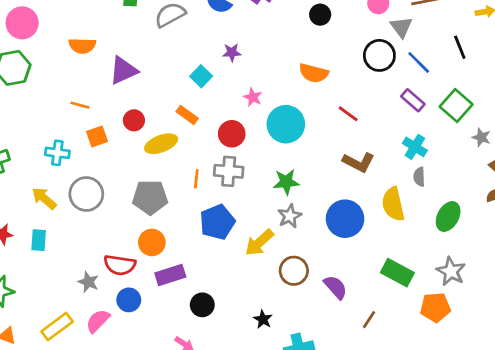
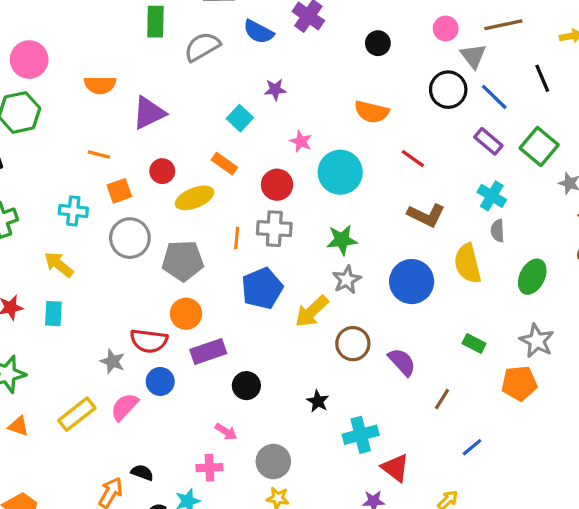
gray circle: (86, 194) -> (130, 238), moved
green rectangle: (397, 273) -> (474, 344), size x0.6

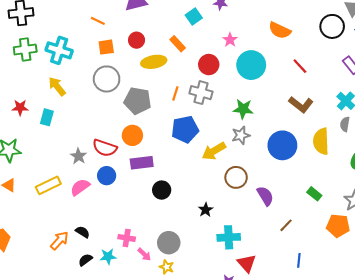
cyan cross: (73, 211) -> (59, 50), moved, size x1.4
pink arrow: (226, 432) -> (144, 254), moved
blue line: (472, 447) -> (299, 260), turned -56

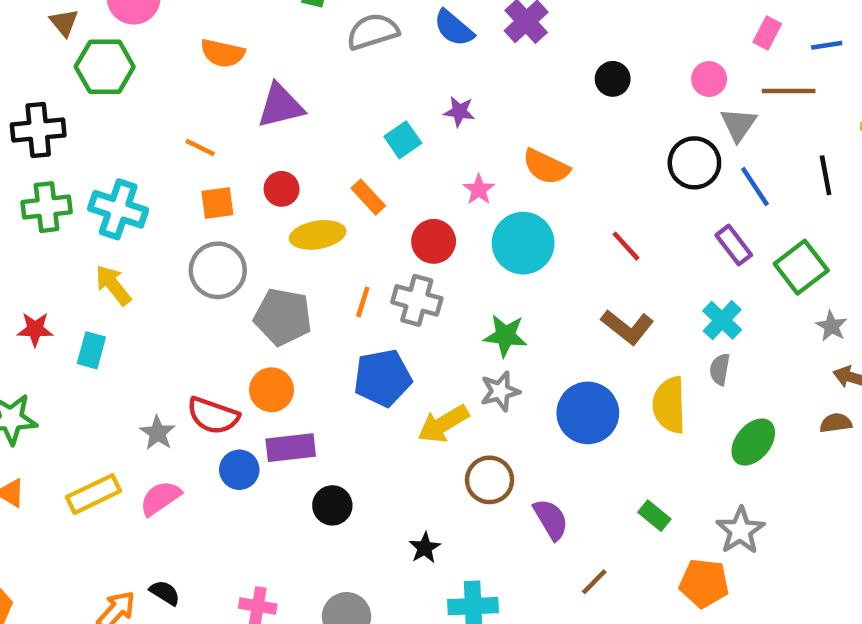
orange semicircle: (280, 30) -> (546, 167), moved
blue circle: (107, 176) -> (239, 470), moved

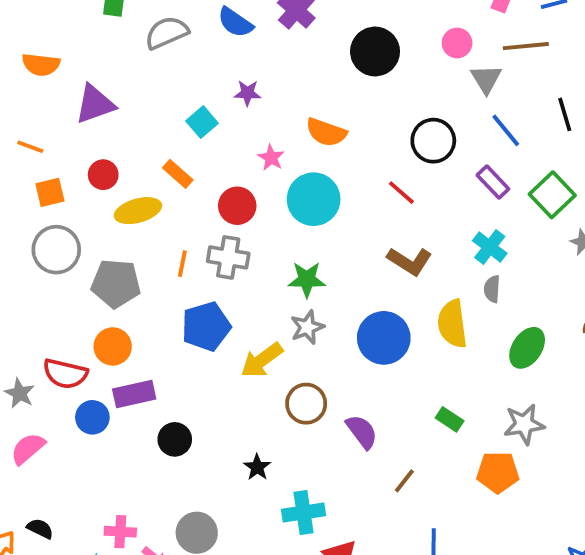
black circle: (613, 79) -> (375, 52), size x1.6
black circle: (694, 163) -> (433, 141), moved
gray star: (740, 531) -> (524, 424), turned 30

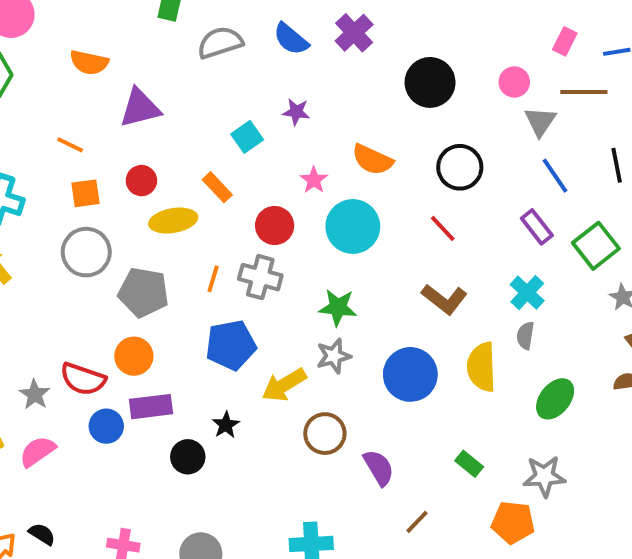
black circle: (433, 141) -> (460, 167), moved
black star: (257, 467) -> (226, 425), moved

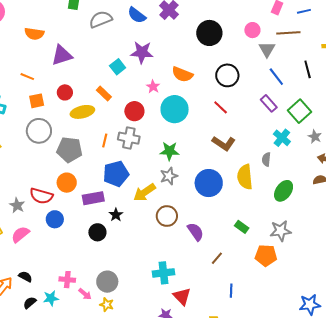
purple star: (296, 112) -> (142, 52), size x1.6
cyan cross: (527, 293) -> (282, 138), moved
purple rectangle: (151, 407) -> (93, 198), moved

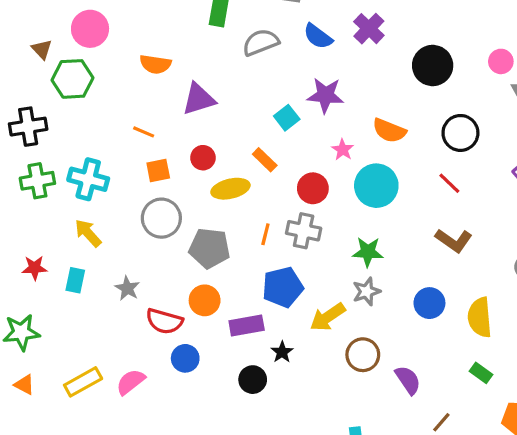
yellow semicircle: (245, 177) -> (480, 317), moved
blue circle: (209, 183) -> (429, 303), size x0.7
gray star: (17, 205) -> (127, 288), moved

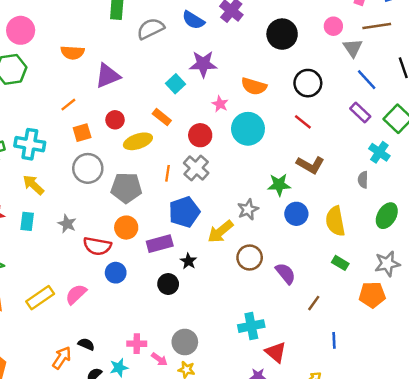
orange line: (144, 132) -> (68, 105), turned -56
gray cross: (304, 231) -> (196, 168), turned 35
green star: (368, 252) -> (279, 185), moved

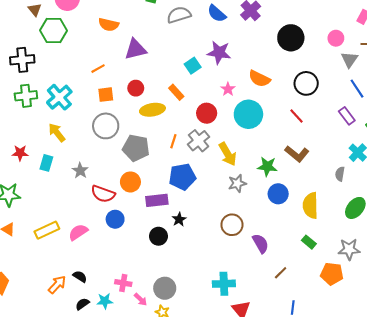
cyan cross: (30, 144) -> (59, 97), turned 30
yellow arrow: (220, 232) -> (228, 154), moved, turned -90

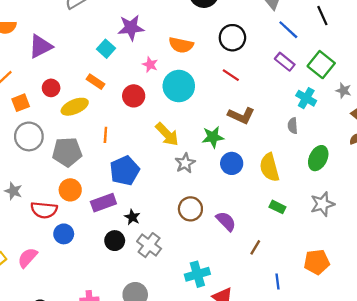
gray cross: (199, 141) -> (149, 245), moved
orange pentagon: (332, 274) -> (317, 262), moved

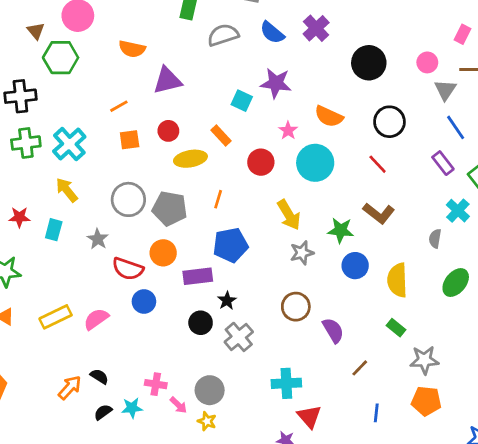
cyan square: (106, 49) -> (242, 101), turned -30
gray circle: (29, 136) -> (128, 199), moved
gray star: (322, 204) -> (424, 360), moved

